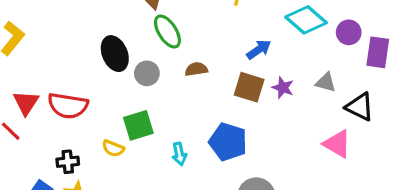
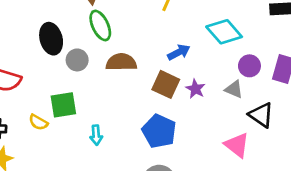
purple circle: (349, 32) -> (249, 66), moved
brown semicircle: (196, 69) -> (121, 62), size x1.5
blue pentagon: (228, 142) -> (159, 131), moved

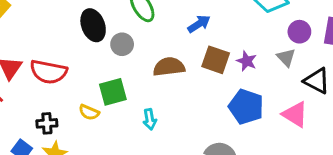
blue arrow: (179, 52) -> (199, 24), moved
brown semicircle: (121, 62) -> (169, 67), moved
gray triangle: (234, 89) -> (286, 57), turned 30
blue pentagon: (159, 131) -> (246, 107), moved

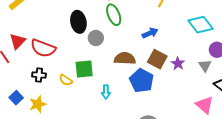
blue pentagon: (246, 107) -> (142, 81), moved
black cross: (47, 123) -> (39, 75), moved

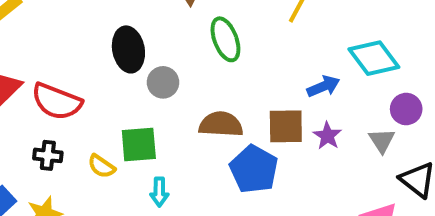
green ellipse: (114, 15) -> (225, 39), moved
blue arrow: (150, 33) -> (323, 86), moved
brown square: (157, 59) -> (286, 126), turned -30
cyan arrow: (106, 92) -> (159, 192), moved

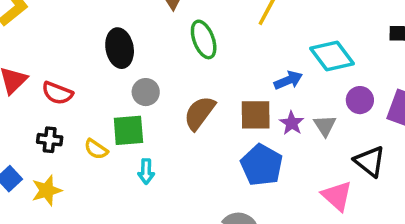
gray circle: (163, 82) -> (146, 92), moved
red semicircle: (57, 102) -> (57, 93), size x0.7
brown semicircle: (221, 124) -> (199, 113), turned -57
gray triangle: (382, 141) -> (325, 126), moved
blue pentagon: (254, 169) -> (262, 165), moved

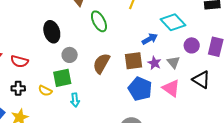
pink triangle: (337, 196) -> (171, 88), moved

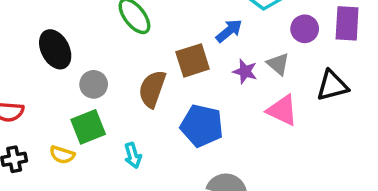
brown square: (133, 61) -> (193, 60), moved
black triangle: (201, 80) -> (332, 86), turned -36
blue pentagon: (140, 89) -> (202, 126), moved
cyan arrow: (75, 100) -> (133, 155), moved

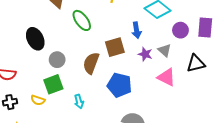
blue arrow: (229, 31) -> (137, 30), turned 119

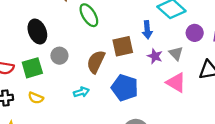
green square: (53, 84) -> (32, 68), moved
cyan arrow: (79, 101) -> (81, 92), moved, turned -96

